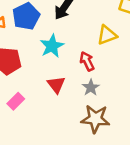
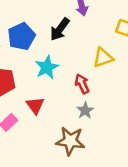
red triangle: (56, 85) -> (35, 106), moved
brown star: (95, 119) -> (70, 141), moved

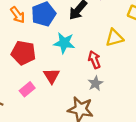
cyan star: (47, 67) -> (64, 43), turned 30

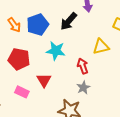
pink rectangle: (27, 89) -> (22, 92), turned 64

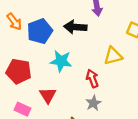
black arrow: (69, 21) -> (75, 27), turned 54
orange arrow: (14, 25) -> (14, 22), moved

